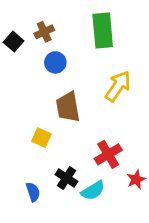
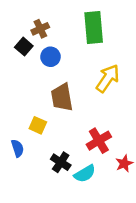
black square: (14, 42) -> (24, 47), moved
blue semicircle: (33, 192) -> (17, 148), moved

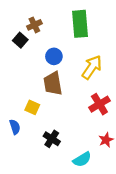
blue circle: (51, 57) -> (54, 56), moved
red cross: (99, 141) -> (99, 104), moved
cyan semicircle: (85, 174) -> (82, 159), moved

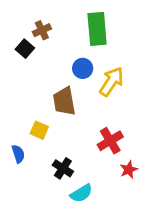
blue circle: (54, 56) -> (83, 68), moved
red cross: (99, 104) -> (110, 141), moved
cyan semicircle: (82, 159) -> (81, 193), moved

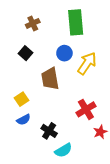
black square: (25, 49) -> (26, 53), moved
yellow square: (39, 130) -> (21, 99), moved, turned 32
blue semicircle: (18, 154) -> (24, 120), moved, turned 80

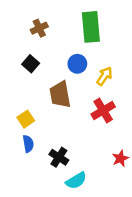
yellow arrow: (87, 63) -> (104, 76), size x0.7
red cross: (86, 109) -> (103, 111), moved
blue semicircle: (24, 120) -> (28, 144), turned -72

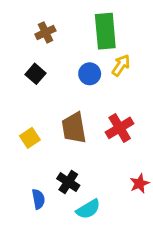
yellow arrow: (104, 76) -> (121, 65), moved
brown trapezoid: (60, 95) -> (74, 128), moved
blue semicircle: (28, 144) -> (38, 199), moved

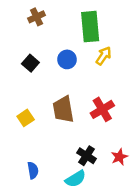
brown cross: (45, 32) -> (37, 17), moved
blue circle: (90, 74) -> (67, 59), moved
black cross: (68, 182) -> (86, 156), moved

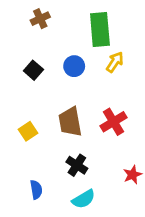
black cross: (86, 156) -> (77, 165), moved

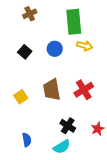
yellow arrow: (115, 62) -> (85, 46), turned 70
black cross: (77, 165) -> (68, 126), moved

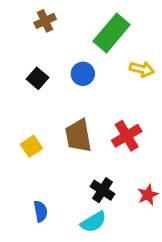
green rectangle: (74, 22) -> (112, 33), turned 45
yellow arrow: (85, 46) -> (142, 69), moved

